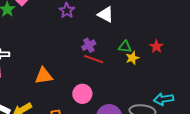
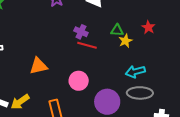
purple cross: (89, 45) -> (81, 32), turned -32
cyan arrow: (163, 99) -> (135, 72), moved

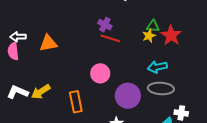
red star: (148, 27) -> (171, 35), moved, size x1.5
green triangle: (117, 30) -> (153, 26), moved
orange triangle: (38, 66) -> (48, 43), moved

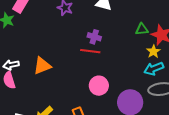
yellow star: (149, 36) -> (153, 52), moved
red line: (110, 38) -> (90, 51), moved

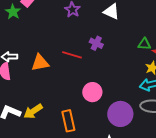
red line: (90, 51) -> (72, 55), moved

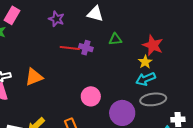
green triangle: (144, 44) -> (115, 39), moved
red line: (72, 55) -> (70, 48), moved

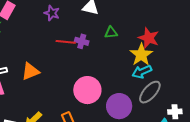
yellow star: (145, 62) -> (141, 55), size x1.6
pink circle: (91, 96) -> (87, 90), size x1.4
gray ellipse: (153, 99) -> (150, 92), turned -40

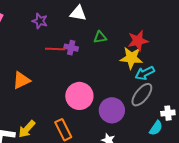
red star: (149, 38) -> (138, 41), turned -30
yellow star: (141, 55) -> (131, 58), turned -30
cyan arrow: (142, 72) -> (145, 73), moved

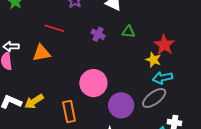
red star: (138, 41) -> (164, 45), turned 30
red line: (55, 49) -> (54, 28), moved
yellow star: (131, 58) -> (153, 60), size x0.7

